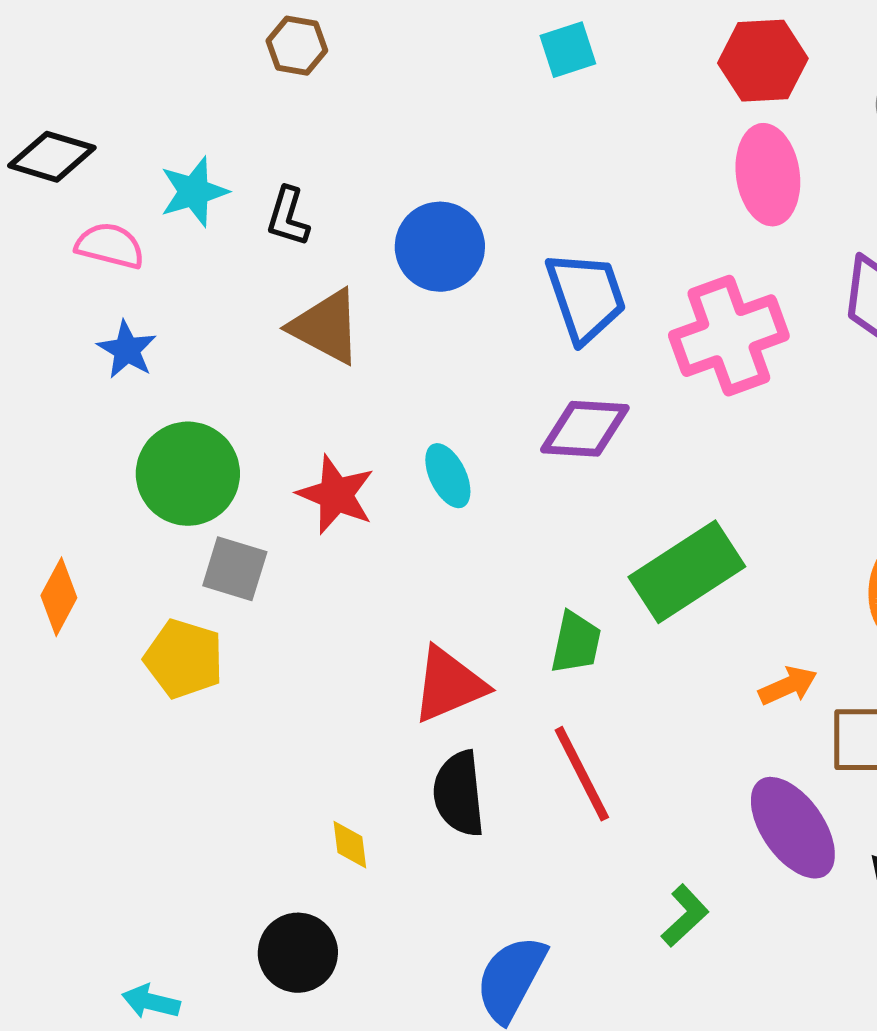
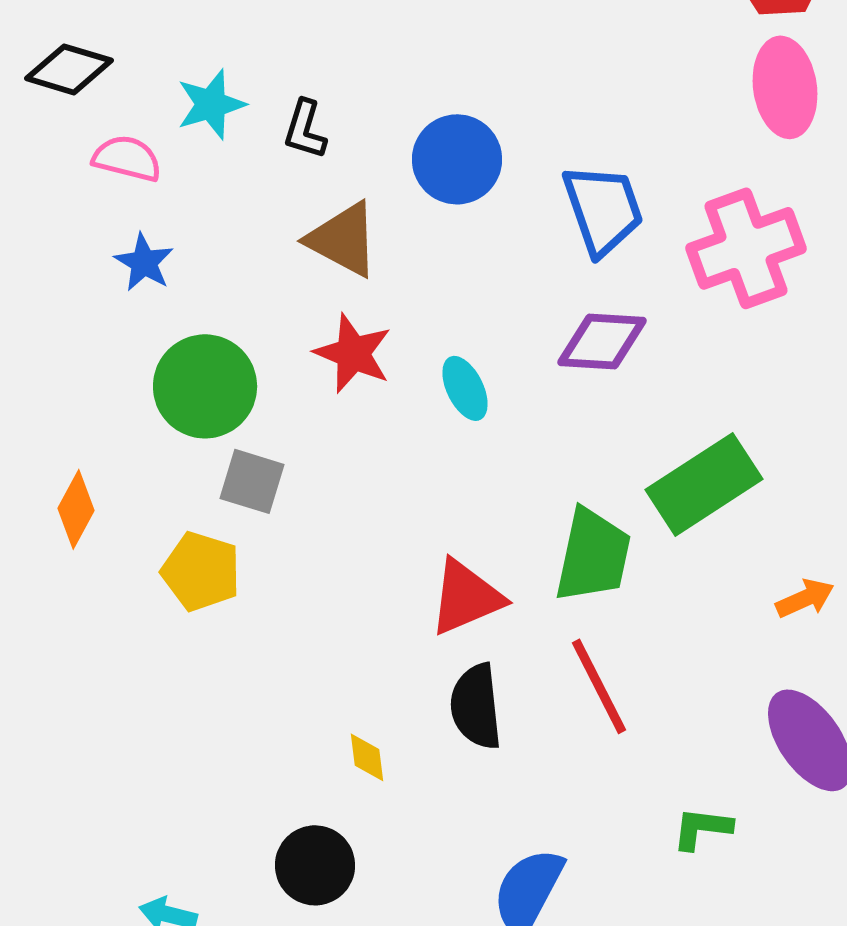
red star: (336, 495) -> (353, 353), moved
green trapezoid: (576, 643) -> (593, 555), size x1.5
green L-shape: (685, 916) -> (702, 828), turned -130

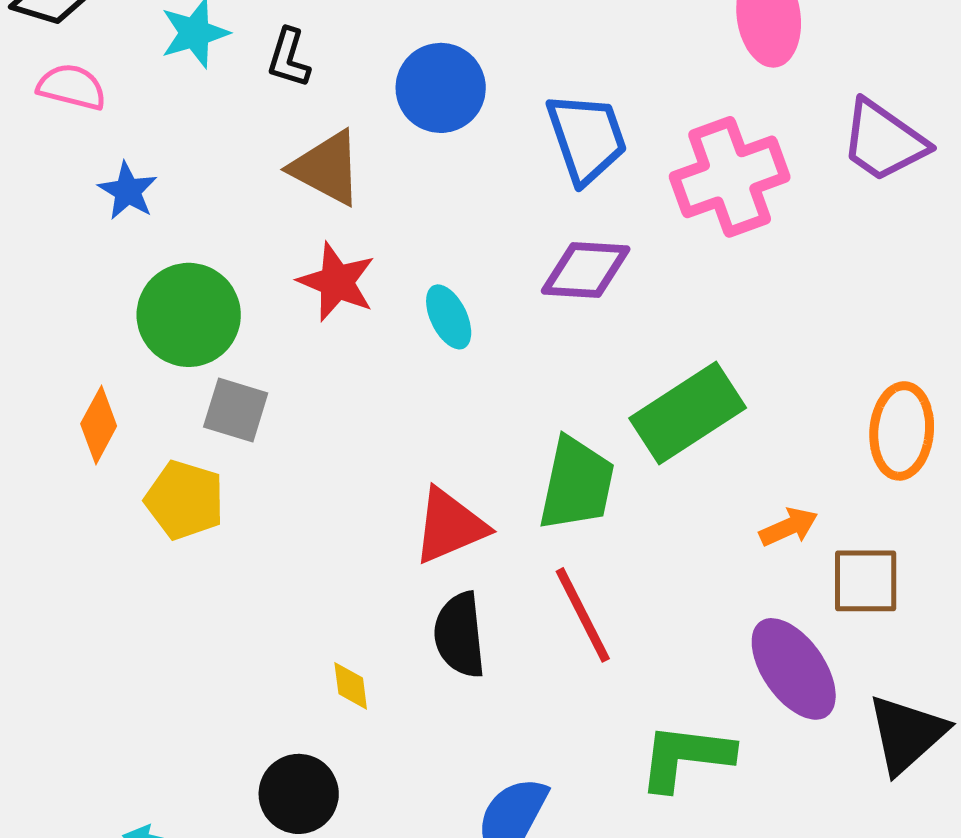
pink semicircle: (127, 158) -> (72, 87), moved
orange diamond: (76, 509) -> (99, 425), moved
green L-shape: (702, 828) -> (686, 757), size x1.6

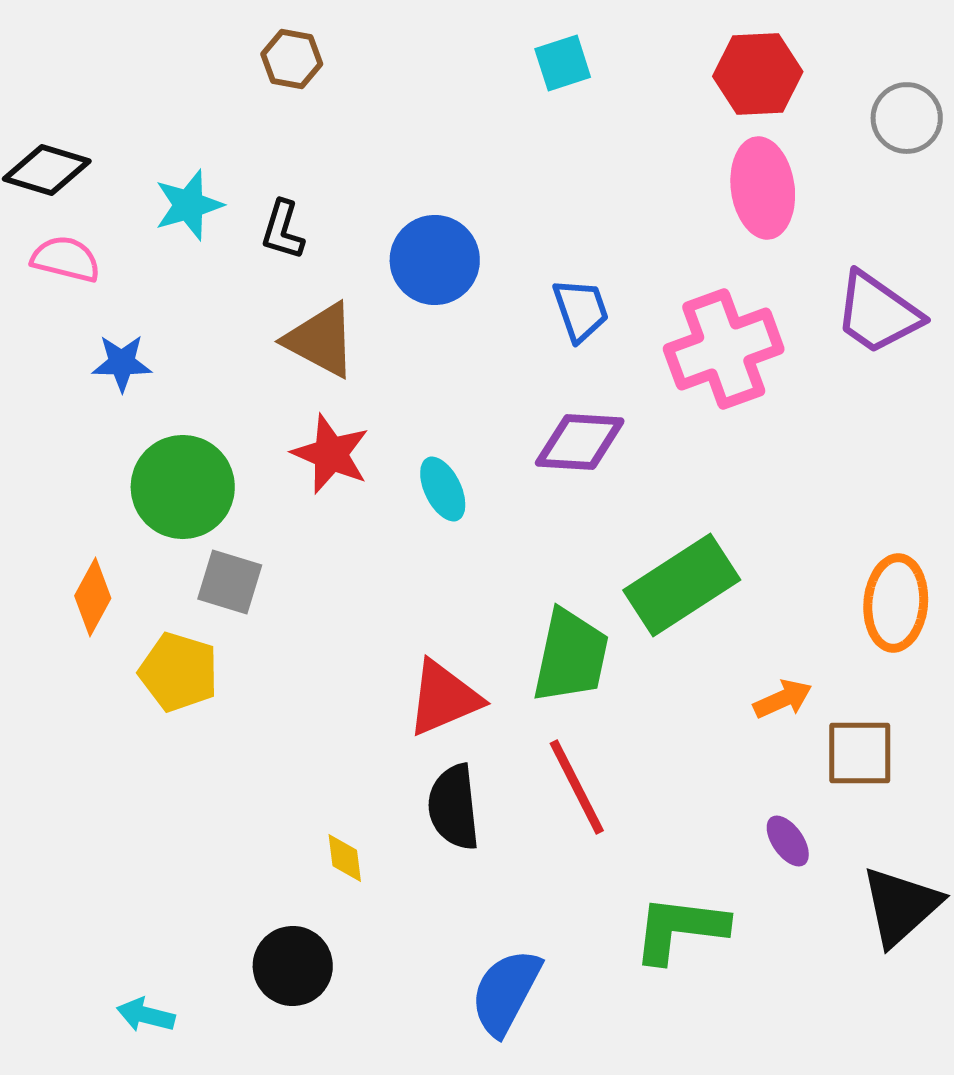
blue trapezoid: (587, 138) -> (581, 310), size x0.7
blue star: (128, 191) -> (122, 363), turned -30
purple ellipse: (794, 669) -> (788, 841), size x0.5

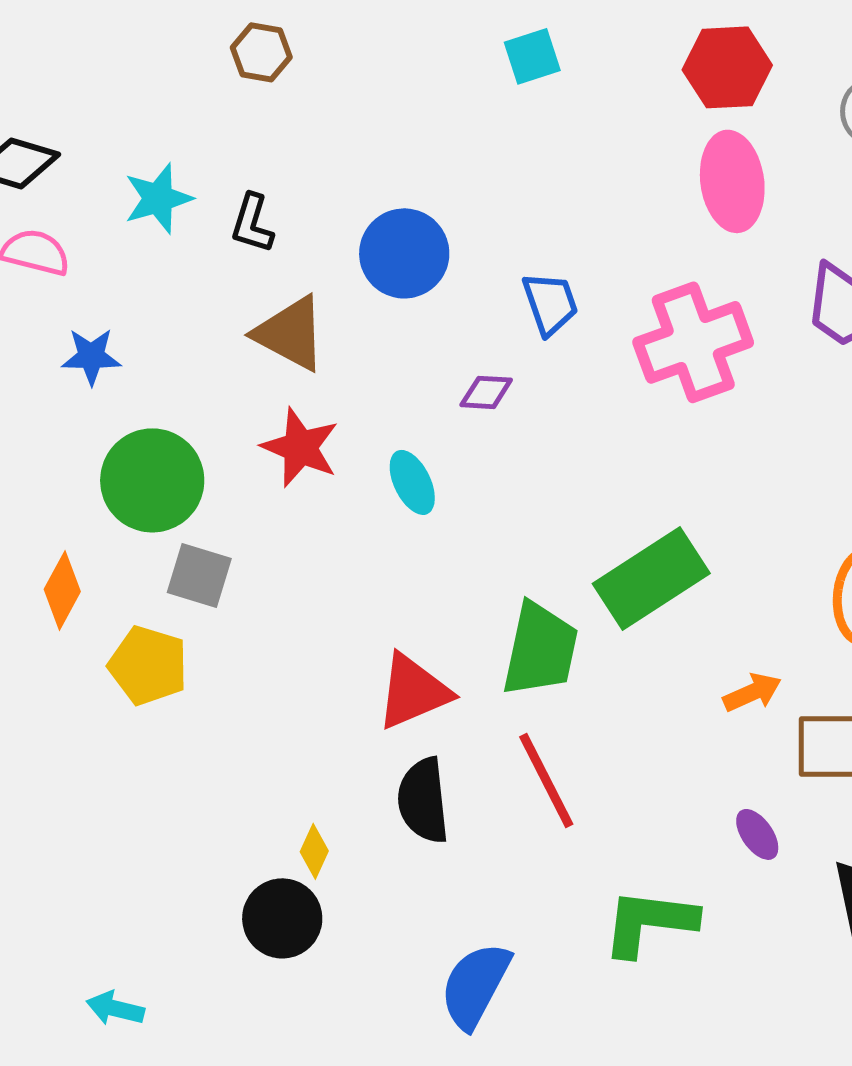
purple diamond: (580, 442) -> (486, 392), moved, size x0.6
yellow diamond: (345, 858) -> (314, 851), turned 32
black circle: (293, 966) -> (282, 918), moved

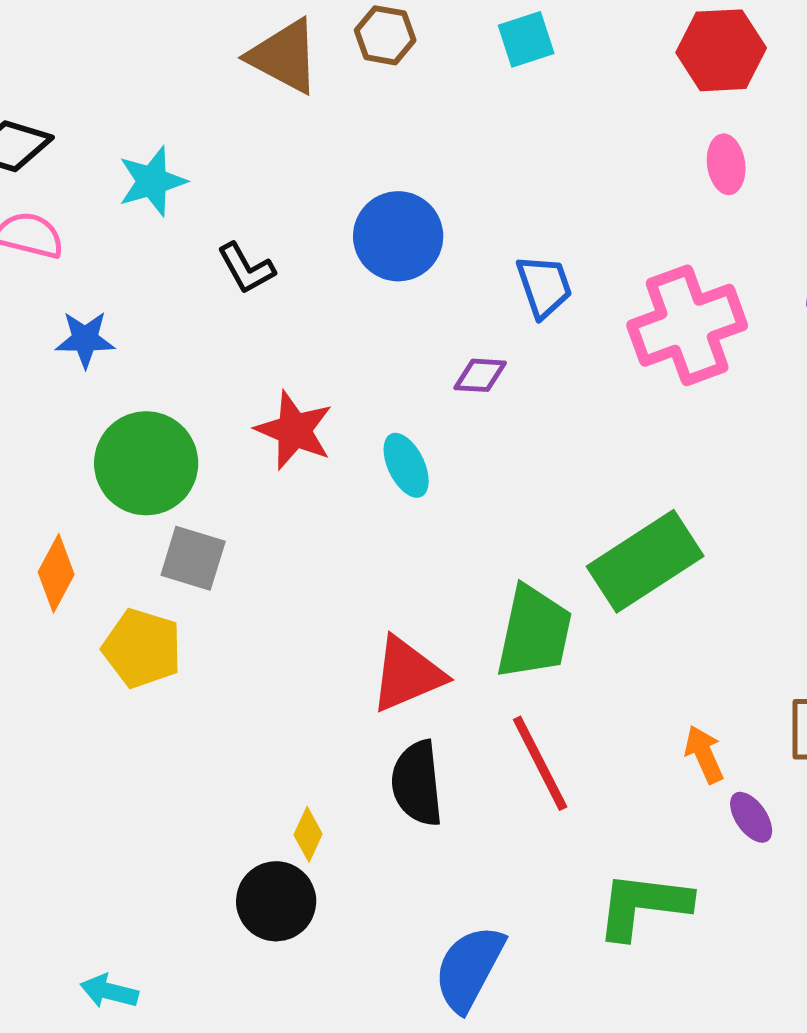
brown hexagon: (261, 52) -> (385, 35), moved
pink ellipse: (732, 181) -> (726, 164), size x0.6
black L-shape: (252, 223) -> (246, 268), moved, turned -46
brown triangle: (290, 333) -> (284, 56), moved
orange arrow: (752, 692) -> (704, 754), moved, turned -90

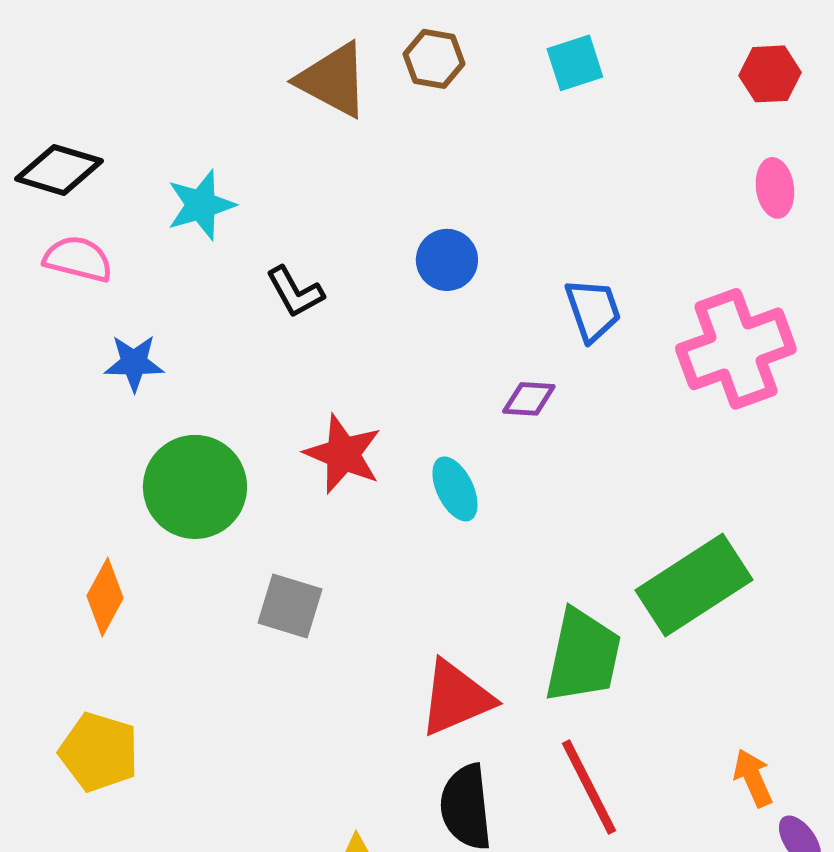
red hexagon: (721, 50) -> (770, 74), size x0.7
blue circle: (398, 236) -> (447, 260), size x0.7
gray square: (193, 558) -> (290, 606), moved
yellow pentagon: (142, 648) -> (99, 752), moved

